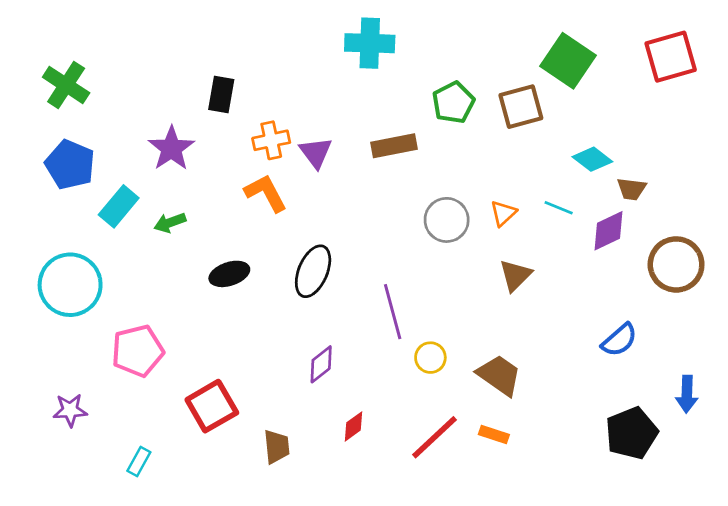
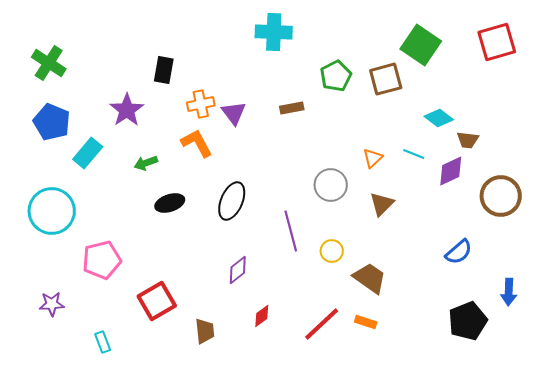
brown rectangle: (394, 146) -> (292, 108), size x0.7
gray circle: (447, 220) -> (331, 185), moved
green arrow: (170, 223) -> (146, 163), moved
yellow circle: (430, 358) -> (332, 251), moved
cyan rectangle: (139, 461) -> (103, 342), turned -50

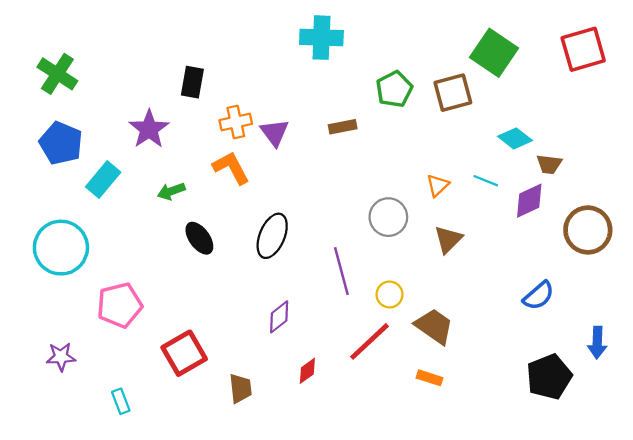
black ellipse: (170, 203) -> (199, 238), turned 72
red line: (322, 324) -> (370, 341), moved

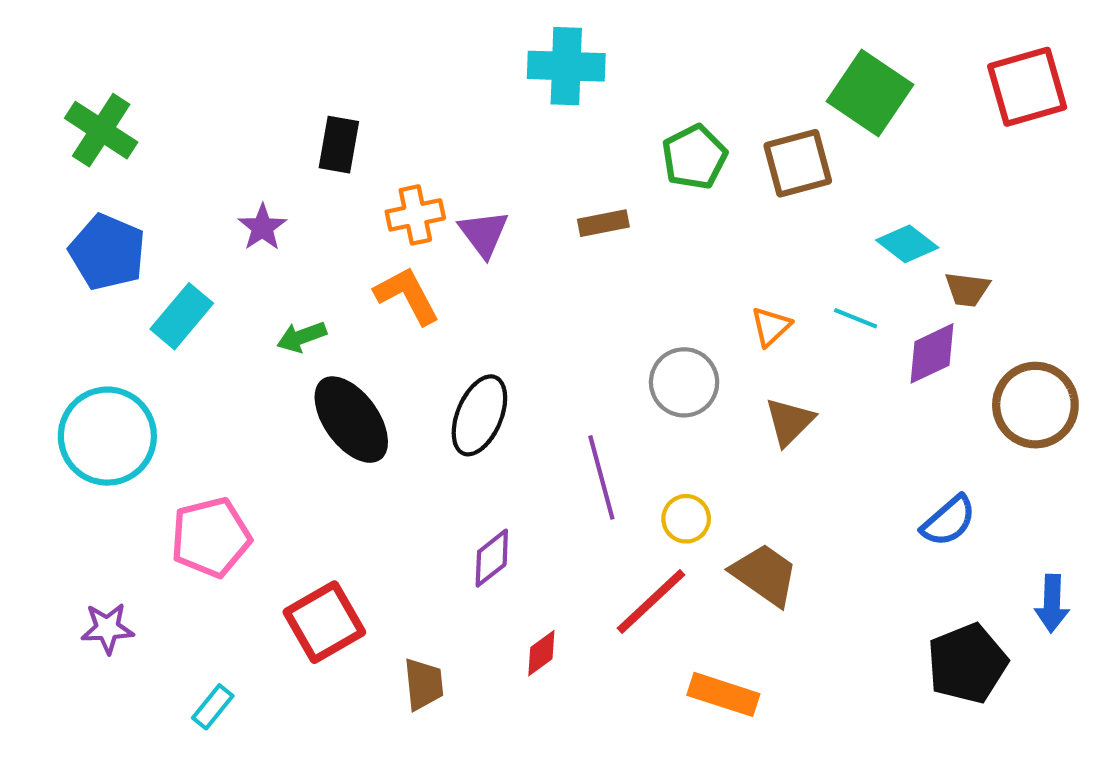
purple star: (149, 129) -> (262, 227), size x0.7
black ellipse: (199, 238) -> (351, 420), size x1.5
orange rectangle: (429, 378) -> (723, 694), moved, size x1.5
cyan rectangle: (121, 401) -> (213, 707), turned 60

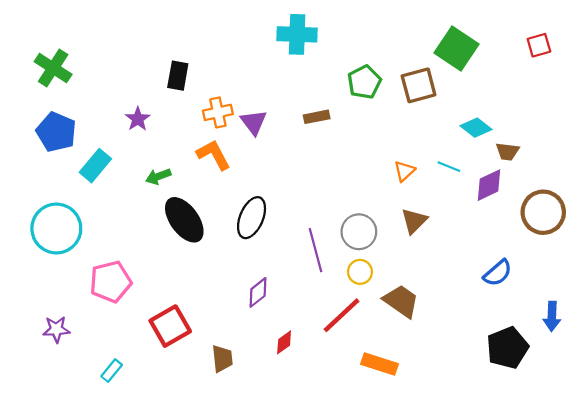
red square: (1027, 87) -> (539, 45), size x0.6
gray circle: (684, 382) -> (359, 232), moved

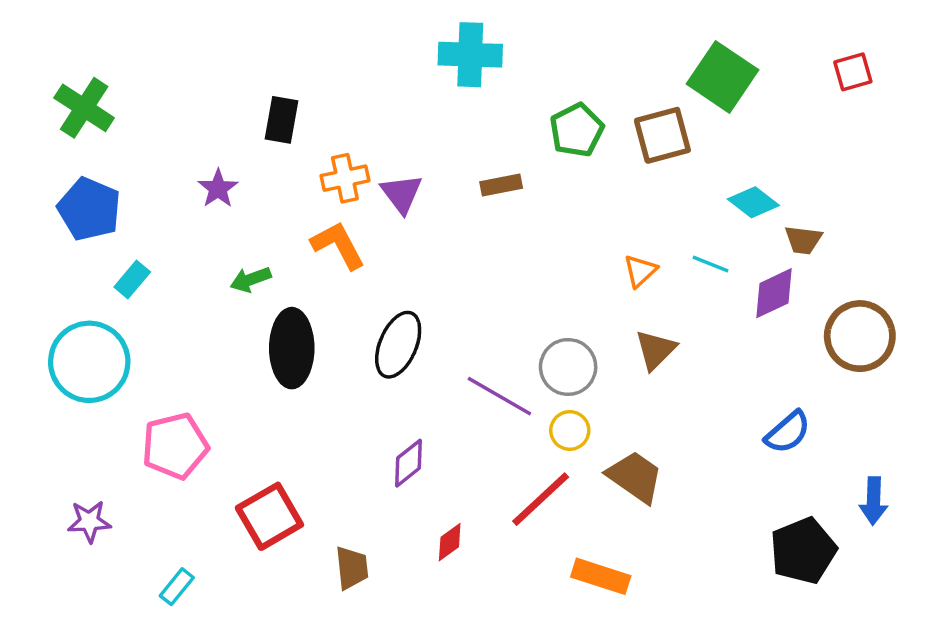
cyan rectangle: (95, 166) -> (132, 279), moved, size x0.7
black ellipse: (184, 220) -> (292, 348), turned 36
purple line: (316, 250) -> (499, 396), turned -45

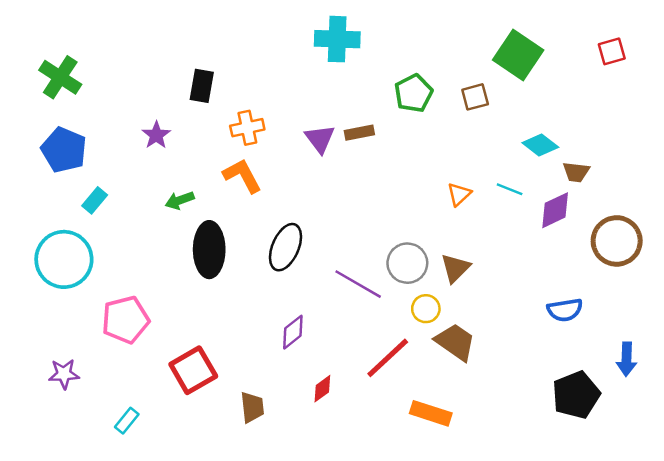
brown square: (662, 135) -> (475, 97), size x0.7
purple triangle: (402, 194) -> (320, 139), moved
brown triangle: (656, 350) -> (455, 268), moved
yellow circle: (570, 430) -> (426, 309), moved
blue semicircle: (788, 432) -> (565, 310), turned 32

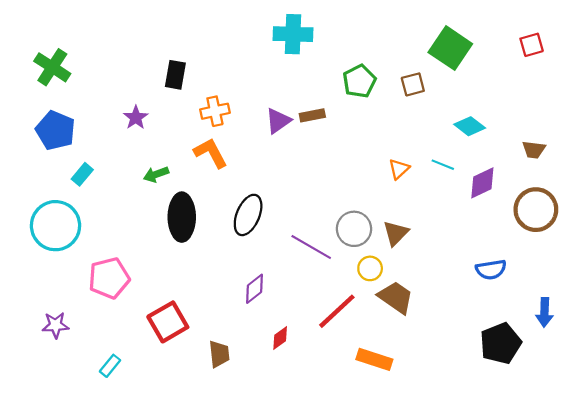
purple triangle: (320, 139) -> (278, 121), turned 32
brown trapezoid: (576, 172) -> (534, 150), moved

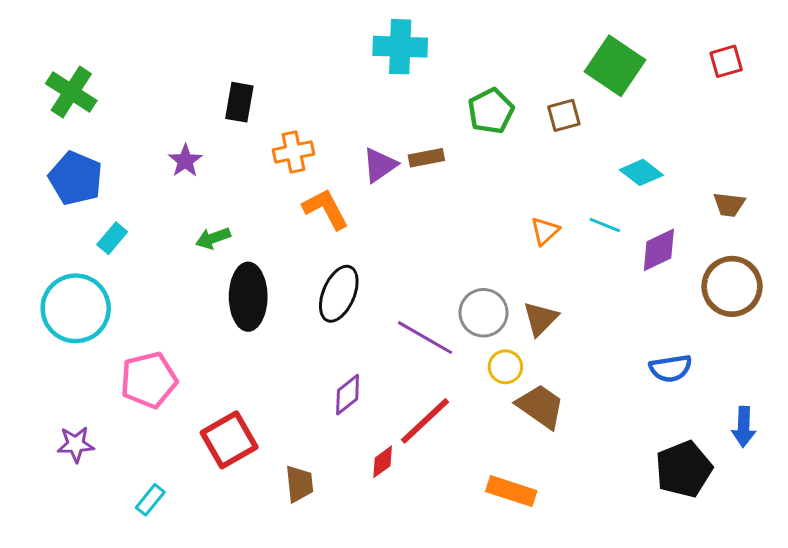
orange L-shape: (211, 153) -> (326, 209), moved
red line: (337, 311) -> (425, 421), moved

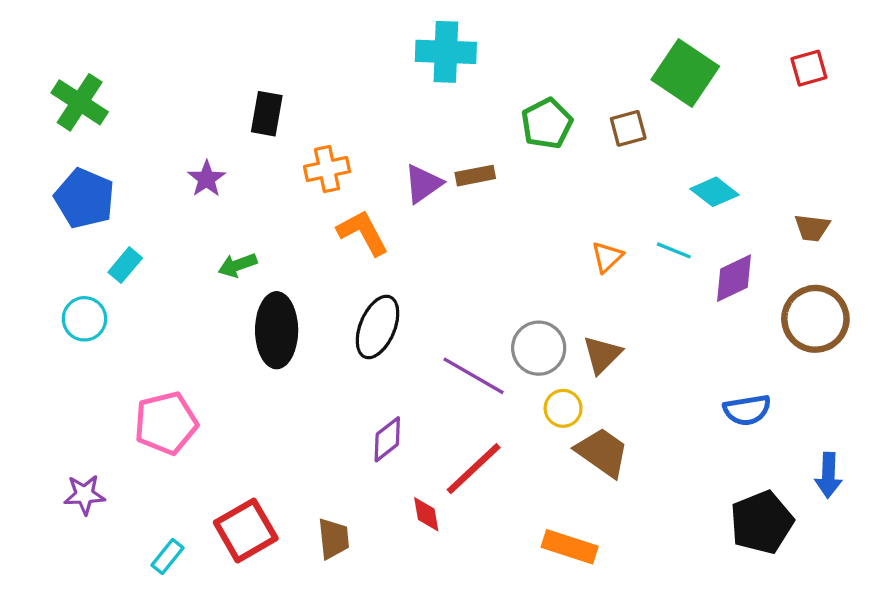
cyan circle: (76, 308) -> (84, 319), moved, size x0.6
red square: (229, 440) -> (246, 530), moved
red diamond: (383, 462) -> (426, 514), turned -64

